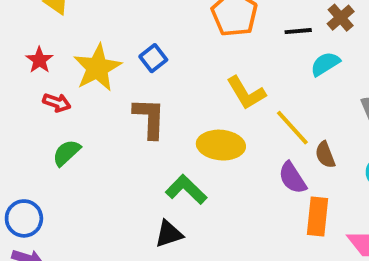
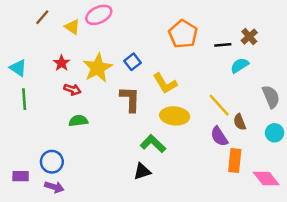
yellow L-shape: (246, 93) -> (165, 83), moved
green semicircle: (66, 153) -> (78, 121), turned 36

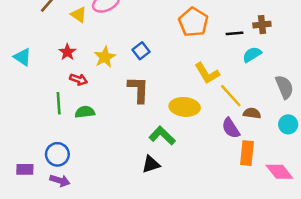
brown cross: (249, 37) -> (262, 25), turned 35
yellow star: (98, 68) -> (105, 57), size x0.7
yellow L-shape: (165, 83) -> (207, 73), moved
green line: (24, 99) -> (59, 103), moved
brown semicircle: (240, 122) -> (252, 113), turned 119

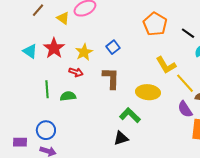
black line: (235, 33) -> (188, 33), turned 40
red star: (67, 52) -> (54, 48), size x1.5
cyan triangle: (22, 57) -> (30, 51), moved
red arrow: (79, 79) -> (76, 72), moved

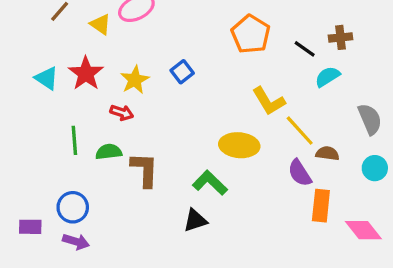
brown L-shape: (111, 78) -> (145, 170), moved

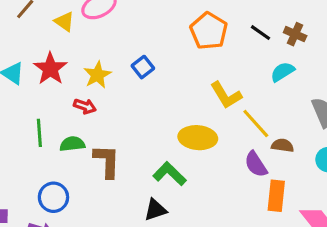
brown cross: (341, 37) -> (295, 34), turned 30
black line: (305, 49) -> (261, 33), moved
blue circle: (73, 207) -> (53, 197), moved

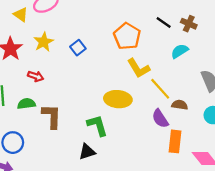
orange pentagon: (209, 31) -> (127, 36), moved
yellow star: (97, 75) -> (44, 42), moved
green L-shape: (170, 174) -> (97, 125), turned 30

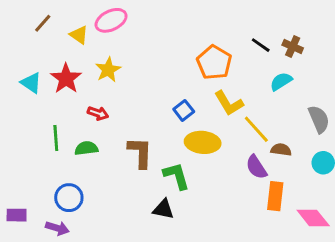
blue square: (78, 48) -> (184, 110), moved
brown L-shape: (52, 116) -> (140, 153), moved
black triangle: (87, 152) -> (163, 209), turned 30

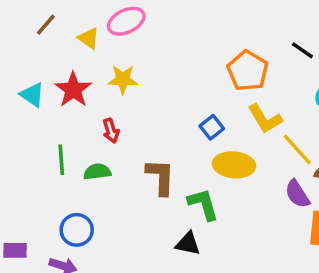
yellow star: (108, 70) -> (123, 79), turned 30
red arrow: (98, 113) -> (111, 131), turned 54

